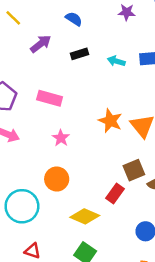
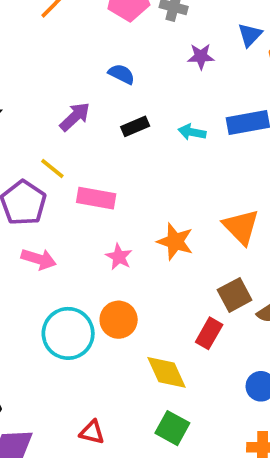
yellow line: (13, 18) -> (52, 169), moved
orange star: (110, 121) -> (175, 241), moved
cyan circle: (22, 206) -> (68, 333), moved
yellow diamond: (85, 216) -> (167, 372), turned 48

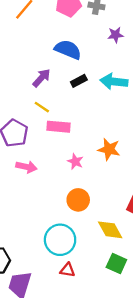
blue semicircle: (122, 74) -> (68, 50), size x1.6
cyan arrow: (192, 132) -> (114, 82), size x1.6
yellow line: (52, 169) -> (42, 107), moved
cyan circle: (68, 333) -> (60, 240), moved

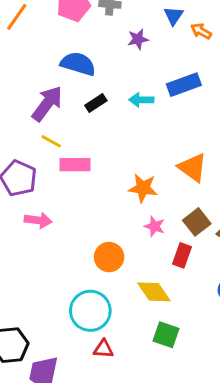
purple arrow: (41, 78) -> (47, 104), size x1.4
cyan arrow: (114, 82) -> (141, 100), size x0.7
pink star: (75, 161) -> (155, 226), moved

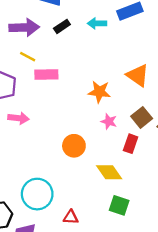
purple arrow: (47, 104) -> (24, 27), turned 52
cyan circle: (90, 311) -> (37, 194), moved

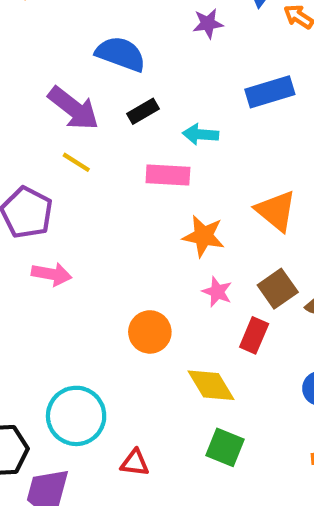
cyan arrow: (97, 23) -> (201, 134), moved
purple arrow: (24, 27) -> (74, 108), turned 36
pink rectangle: (46, 75) -> (168, 175), moved

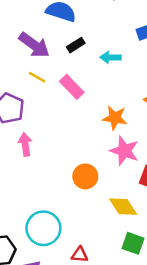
pink rectangle: (168, 175) -> (72, 87), moved, turned 45
pink arrow: (52, 274) -> (25, 144), turned -105
pink star: (217, 292) -> (124, 151), size x1.6

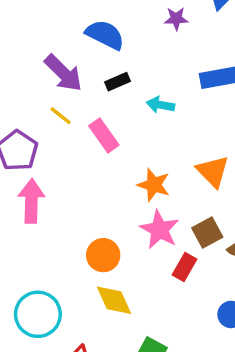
pink arrow: (25, 144) -> (31, 201), size x1.4
yellow diamond: (123, 207) -> (114, 300), moved

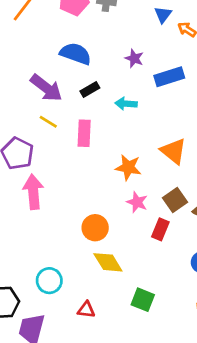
purple star: (176, 19) -> (134, 58), moved, turned 30
pink rectangle: (104, 135) -> (84, 133), turned 45
pink star: (159, 230) -> (137, 202), size x0.7
cyan circle: (38, 314) -> (49, 281), size x0.7

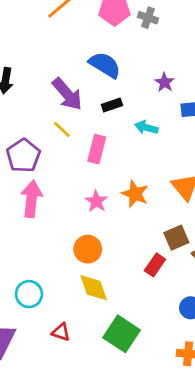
pink star: (137, 202) -> (96, 201), moved
green square: (143, 300) -> (122, 334), size x1.4

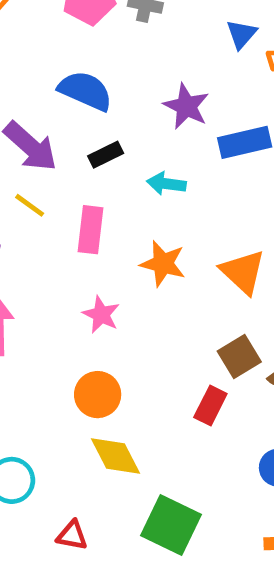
purple star: (165, 82) -> (186, 106), size x1.4
orange star: (135, 194) -> (163, 264), moved

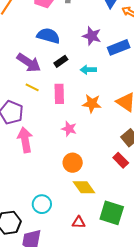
red rectangle: (210, 406) -> (121, 160), turned -63
red triangle: (72, 535) -> (79, 222), moved

